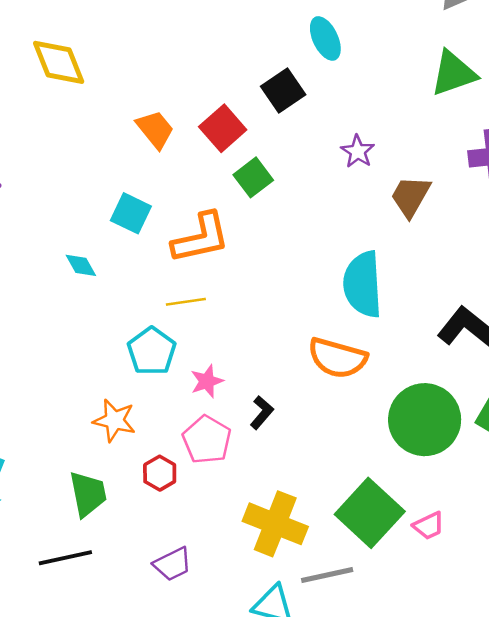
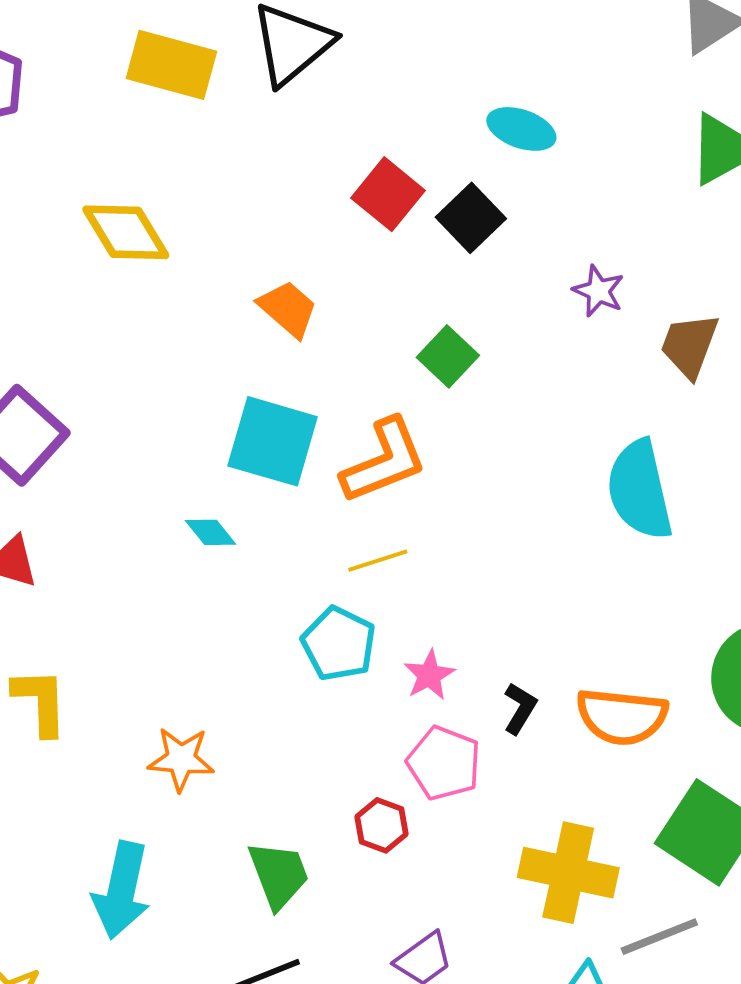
cyan ellipse: (325, 38) -> (521, 129), turned -36
red square: (223, 128) -> (388, 194), moved
cyan square: (131, 213) -> (273, 441), size x1.5
orange semicircle: (337, 358) -> (622, 717), moved
orange star: (114, 420) -> (181, 759), moved

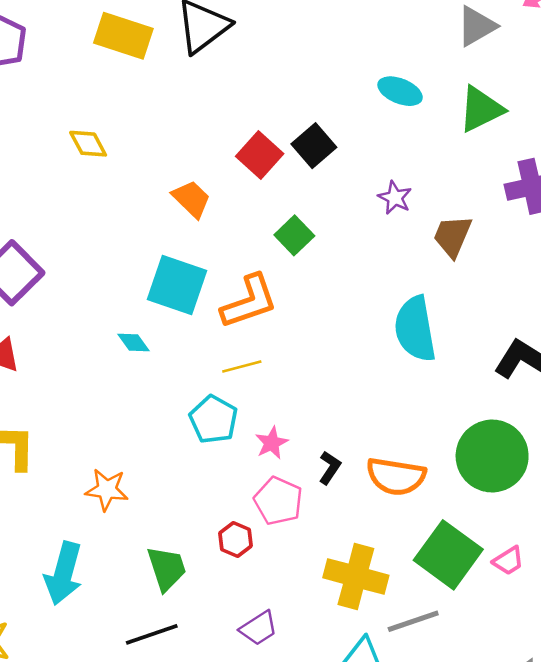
cyan ellipse: (521, 129) -> (400, 91), moved
red square: (388, 194) -> (260, 155), moved
yellow diamond: (126, 232) -> (88, 144), size x0.7

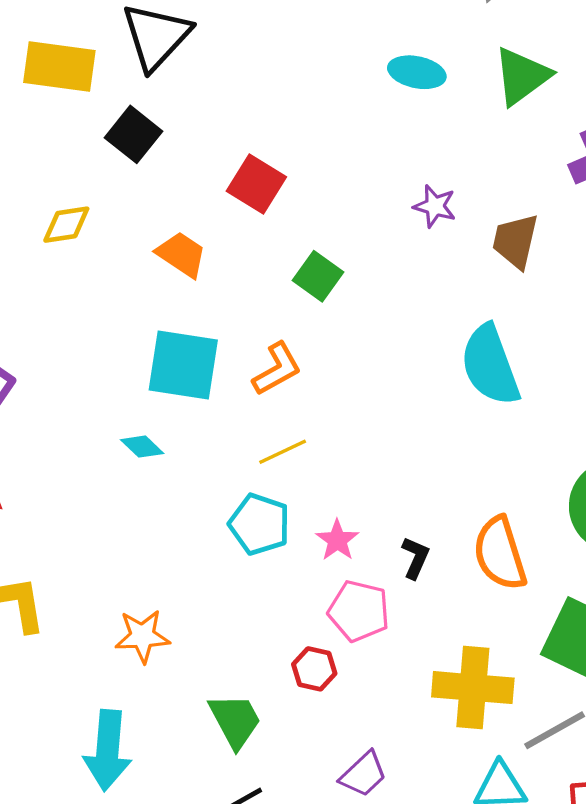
yellow diamond: (88, 144) -> (66, 225), moved, turned -60
black square: (314, 146) -> (133, 134), moved
orange L-shape: (249, 301) -> (277, 369), size x0.7
orange semicircle: (396, 476) -> (500, 553), turned 74

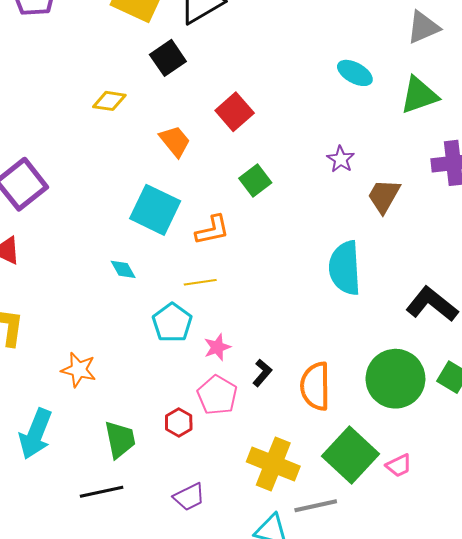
cyan diamond: (142, 447) -> (123, 269), moved

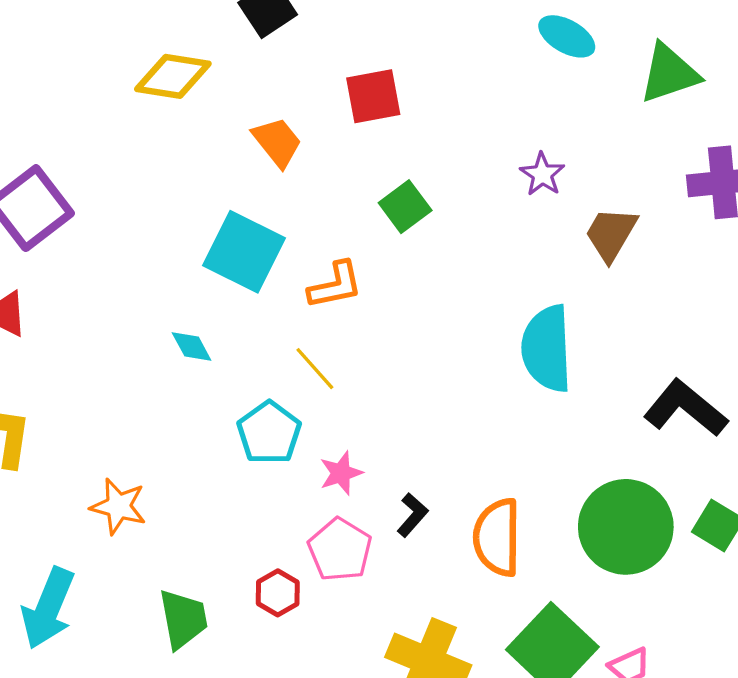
yellow diamond: (109, 101) -> (173, 76), size x1.4
red square: (235, 112) -> (373, 96), turned 30
yellow line: (200, 282) -> (315, 369), turned 56

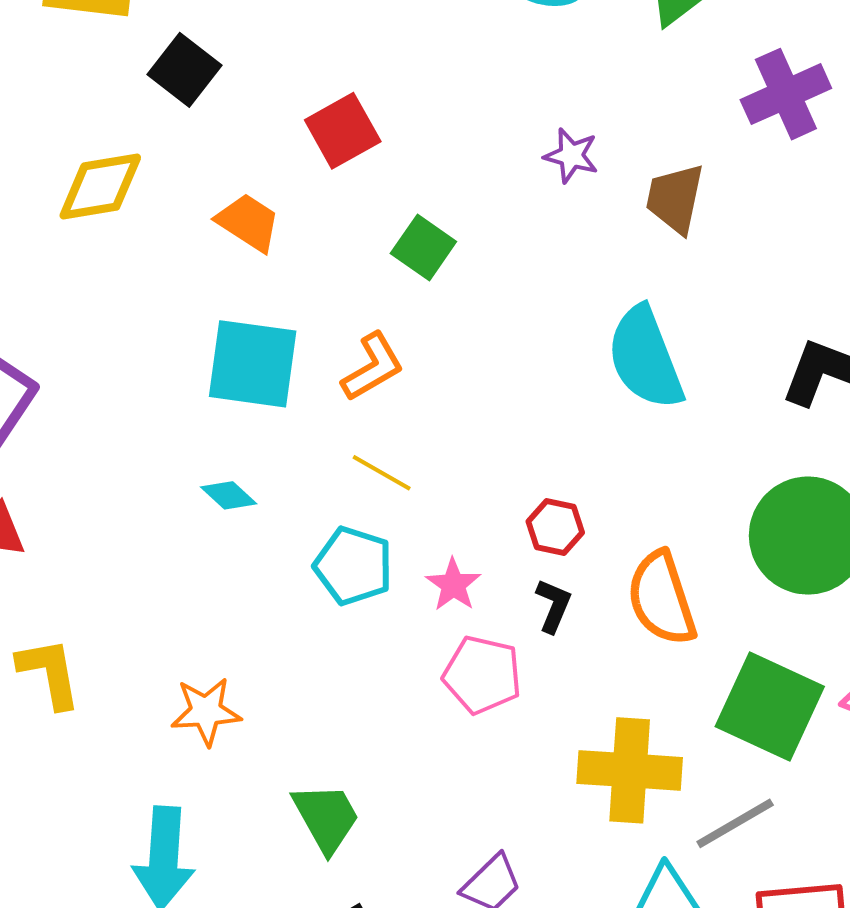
red hexagon: (278, 593) -> (555, 527), moved

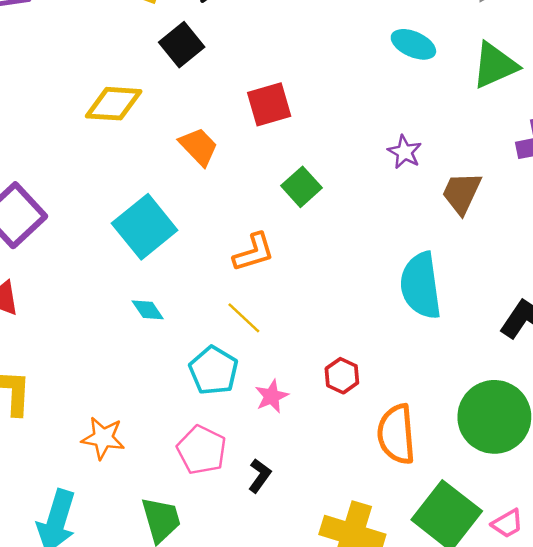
cyan square: (253, 364) -> (145, 227), moved, turned 30
black L-shape: (554, 606) -> (260, 476), moved
pink pentagon: (482, 675) -> (202, 450), moved

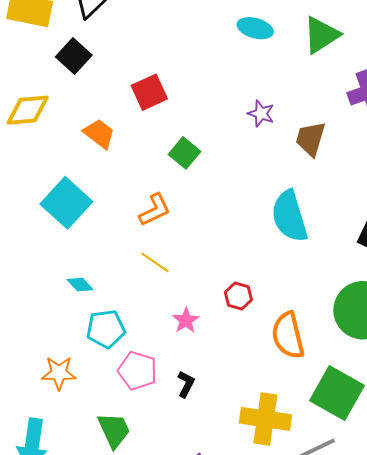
cyan diamond: (148, 310) -> (80, 285), moved
cyan pentagon: (214, 371) -> (106, 329), moved, turned -30

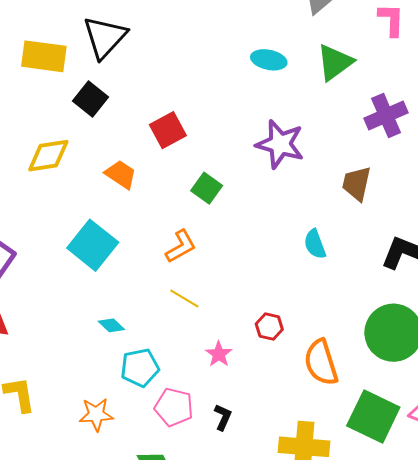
purple star: (261, 114) -> (280, 144), size x1.8
brown trapezoid: (311, 139) -> (357, 183), moved
cyan semicircle: (289, 216) -> (315, 244), size x0.6

